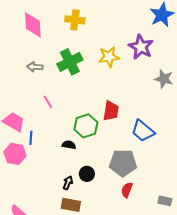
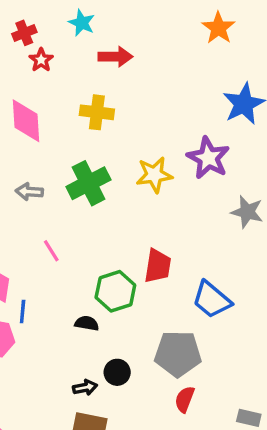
black arrow: (68, 183) -> (85, 387), turned 56

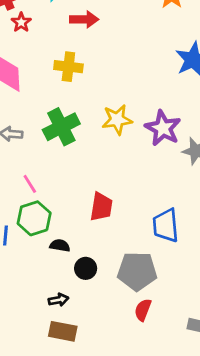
purple star: (208, 158) -> (163, 128), moved
red trapezoid: (158, 266) -> (101, 207), moved
green hexagon: (115, 291) -> (34, 218), moved
blue trapezoid: (212, 300) -> (166, 225), turned 45
black circle: (117, 372) -> (86, 268), moved

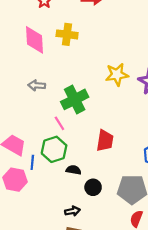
yellow cross: (68, 67) -> (67, 34), moved
green cross: (61, 127) -> (75, 99), moved
pink line: (30, 184) -> (59, 123), moved

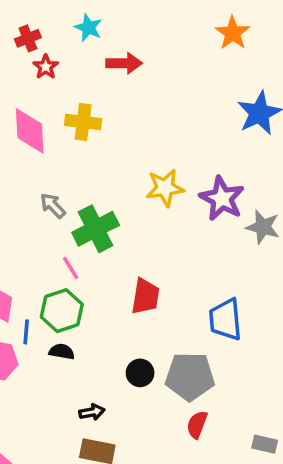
gray arrow: (37, 85) -> (53, 206), moved, turned 42
black semicircle: (74, 170) -> (62, 352), moved
black circle: (93, 187) -> (140, 373), moved

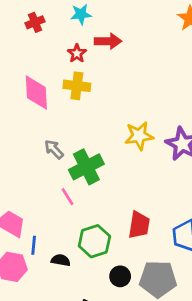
cyan star: (88, 28) -> (81, 14), turned -30
red star: (46, 67) -> (77, 53), moved
red trapezoid: (145, 296) -> (139, 225), moved
green hexagon: (62, 311) -> (94, 241), moved

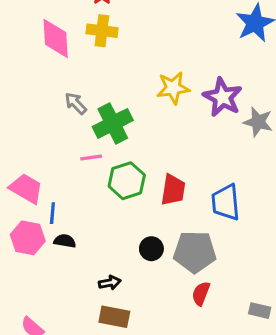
pink line: (67, 197) -> (91, 157), turned -66
green hexagon: (94, 241) -> (127, 181), moved
black semicircle: (61, 260) -> (65, 241), moved

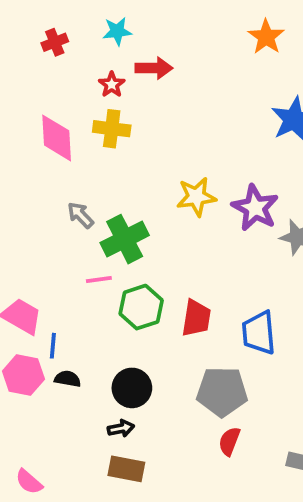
black circle: (151, 249) -> (132, 388), moved, size x1.4

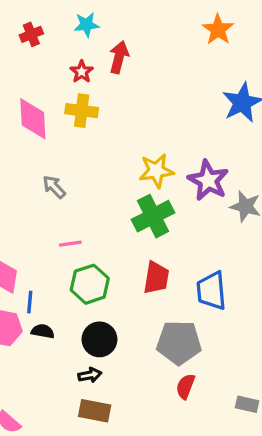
red arrow: (154, 68) -> (119, 57), turned -76
green cross: (125, 239) -> (153, 216), moved
green hexagon: (141, 307) -> (90, 284), moved

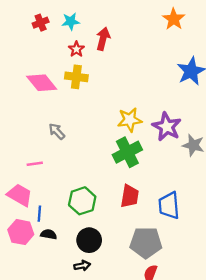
cyan star: (87, 25) -> (71, 21), moved
pink diamond: (33, 119) -> (42, 83), turned -36
pink line: (70, 244) -> (35, 164), moved

